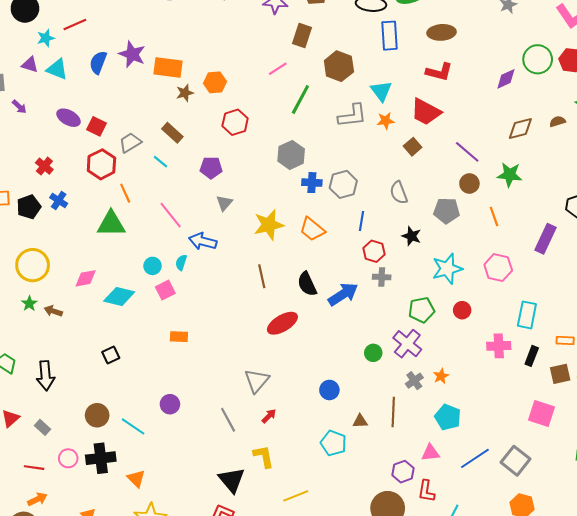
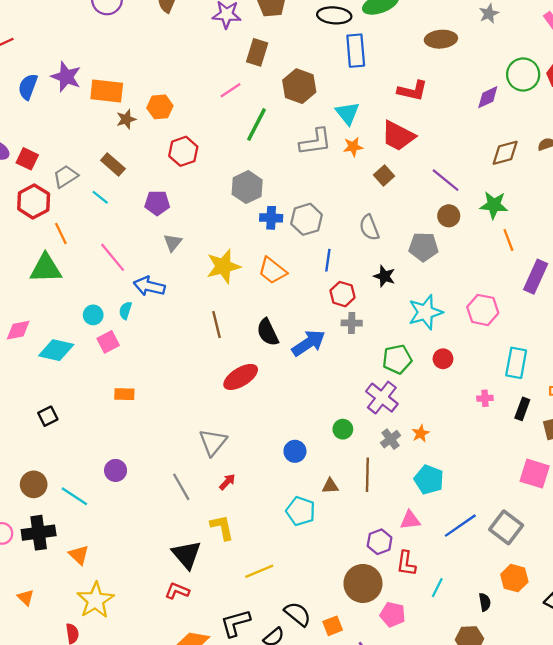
brown ellipse: (442, 32) -> (441, 39), moved
orange line: (494, 216) -> (508, 240), moved
pink cross: (499, 346) -> (485, 398), size x0.6
green circle: (373, 353) -> (343, 429), moved

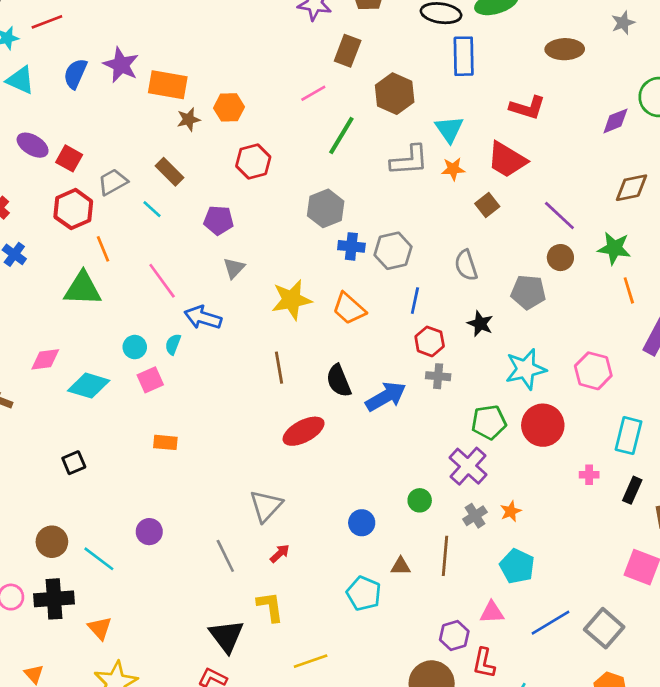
red circle: (443, 359) -> (543, 425), size x1.8

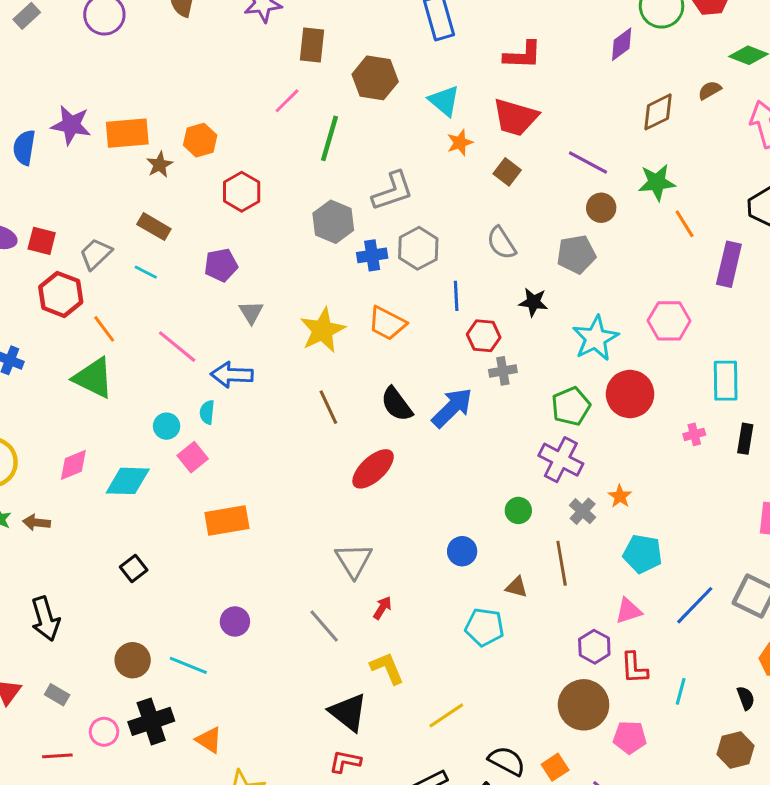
gray L-shape: (409, 160) -> (393, 191), moved
green triangle: (83, 289) -> (93, 378), turned 39
orange rectangle: (165, 442) -> (227, 520), size x1.6
brown triangle: (401, 566) -> (516, 587), turned 30

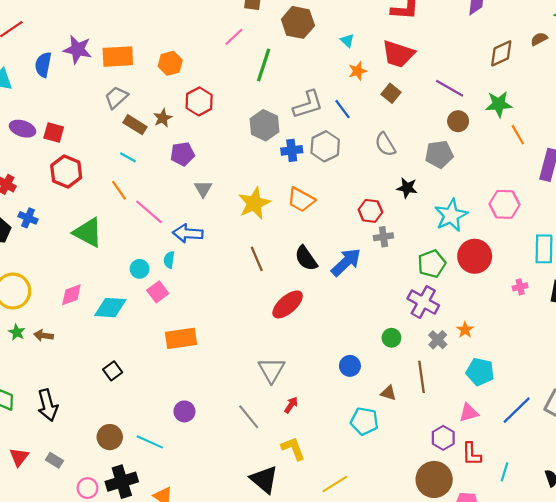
cyan triangle: (444, 101) -> (347, 40), size x0.6
brown star: (160, 165) -> (163, 118), moved
gray trapezoid: (96, 254) -> (116, 97), moved
blue line: (456, 296) -> (343, 109), moved, turned -36
orange line: (104, 329) -> (119, 190), moved

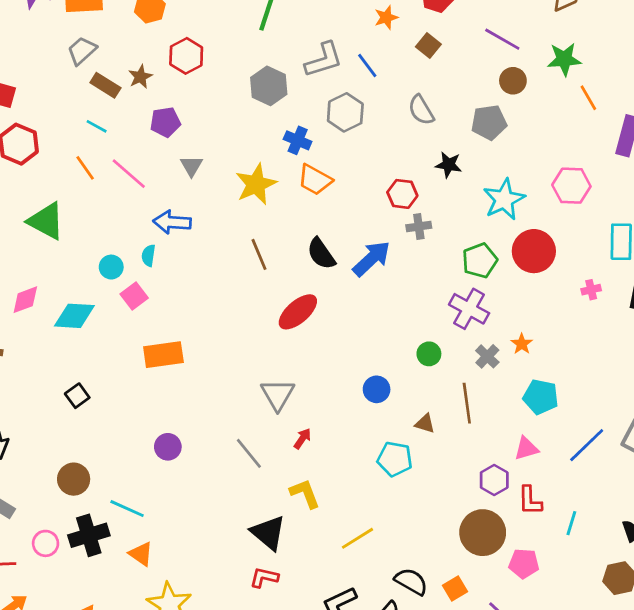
blue cross: (292, 150) -> (298, 140), moved, turned 30
pink line: (149, 212) -> (129, 174), moved
cyan line: (150, 442) -> (127, 509), moved

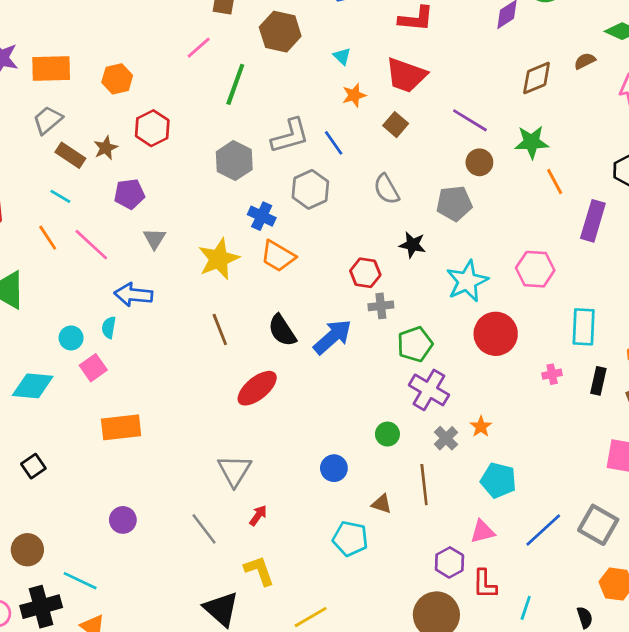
green pentagon: (480, 261) -> (415, 344), moved

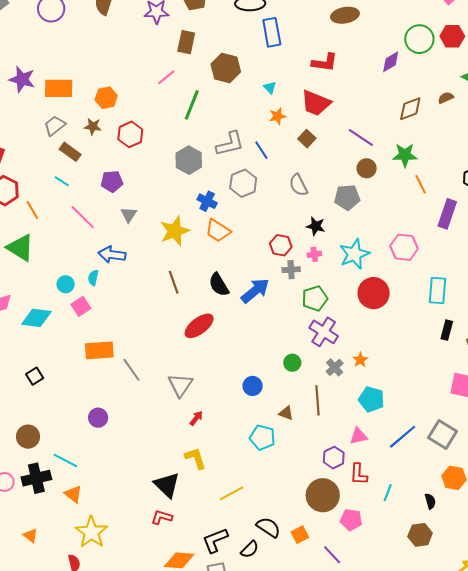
brown star: (106, 148) -> (93, 126), moved, turned 30
orange line: (48, 238) -> (32, 210), moved
pink cross: (552, 374) -> (314, 254), moved
gray line: (204, 529) -> (131, 370), moved

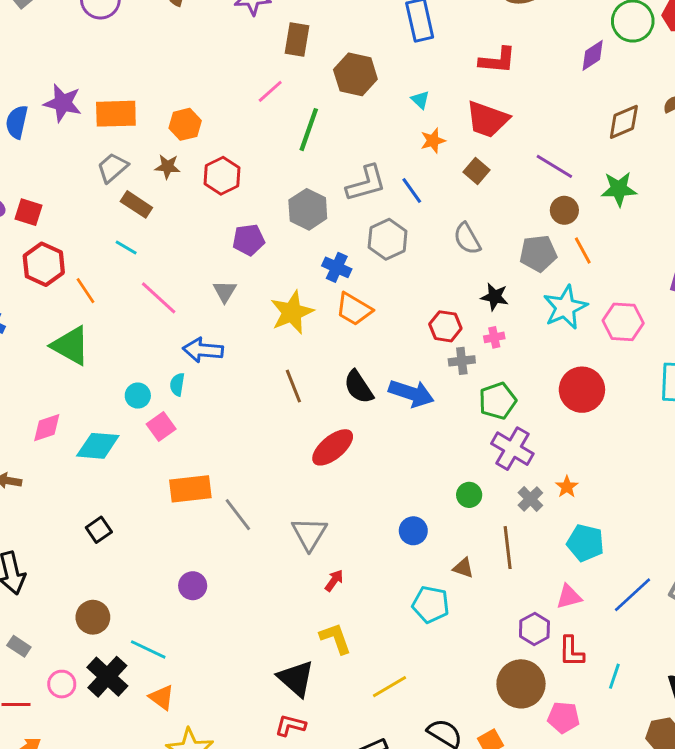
purple pentagon: (112, 182) -> (249, 240), moved
orange line: (421, 184) -> (583, 250), moved
cyan star: (354, 254) -> (565, 307), moved
blue arrow: (255, 291) -> (411, 393), turned 60
black cross: (36, 478) -> (107, 677), turned -32

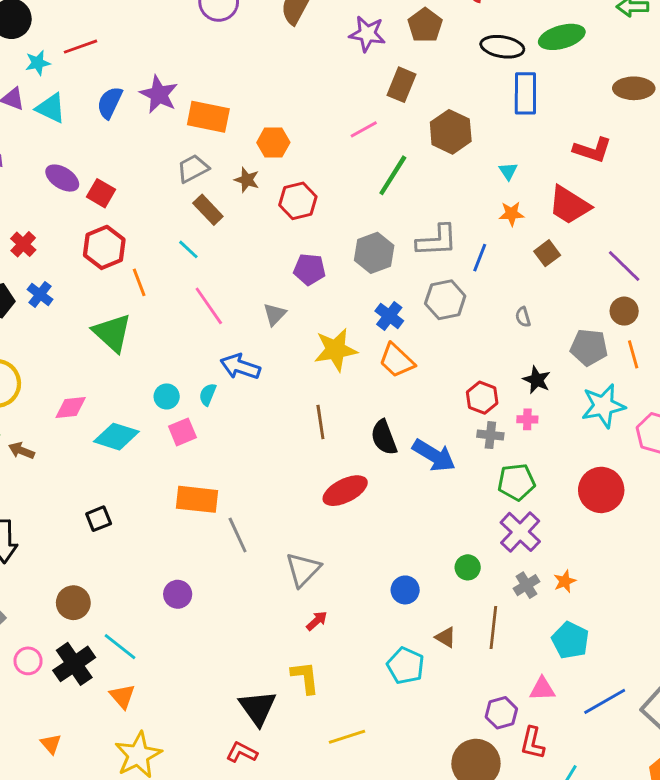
blue line: (412, 190) -> (480, 258), turned 44
gray semicircle: (467, 239) -> (523, 317), size x0.6

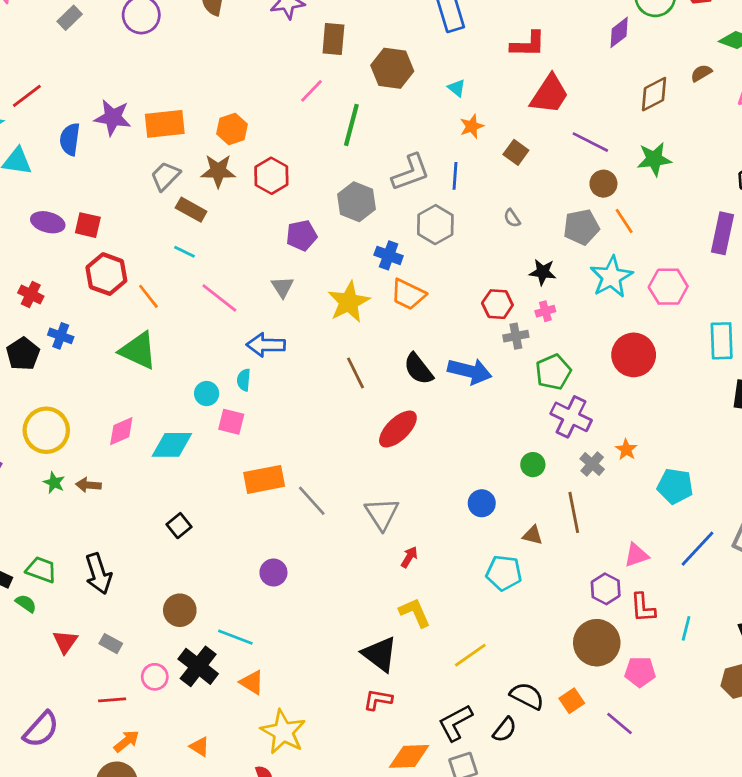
brown star: (247, 180) -> (218, 171), size x1.4
red trapezoid: (569, 205) -> (549, 94), moved, turned -72
pink square: (182, 432) -> (231, 422), turned -36
cyan pentagon: (570, 640) -> (675, 486), moved

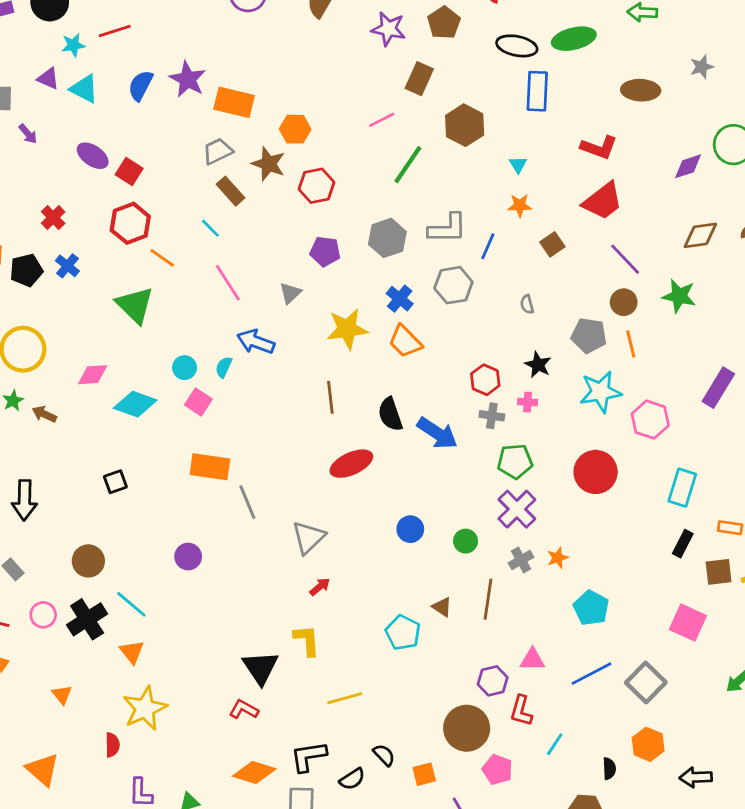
orange line: (148, 296) -> (162, 258), turned -36
blue circle: (482, 503) -> (410, 529), moved
black semicircle: (527, 696) -> (384, 755), size x0.7

